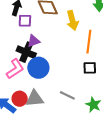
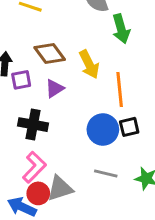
purple triangle: (34, 41) -> (55, 88), moved
blue circle: (38, 68) -> (103, 130), moved
pink L-shape: (15, 69) -> (34, 167), moved

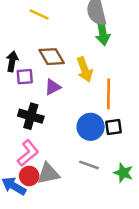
green arrow: (121, 29) -> (103, 33), moved

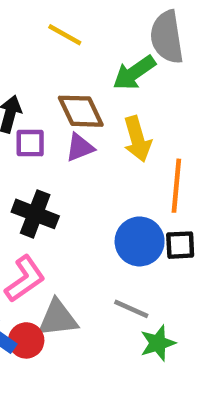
green arrow: (103, 33) -> (134, 73), moved, turned 60
purple triangle: (53, 87) -> (80, 147), moved
green star: (123, 173) -> (158, 343), moved, turned 30
red circle: (29, 176) -> (26, 340), moved

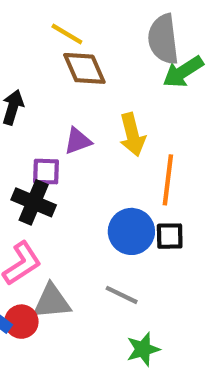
green arrow: (134, 73) -> (183, 72), moved
brown diamond: (81, 111) -> (84, 68), moved
purple square: (30, 143) -> (46, 172), moved
green star: (158, 343) -> (143, 349), moved

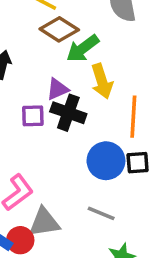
brown diamond: (84, 68) -> (59, 29), turned -30
green arrow: (183, 72) -> (83, 48), moved
black cross: (34, 202) -> (68, 113), moved

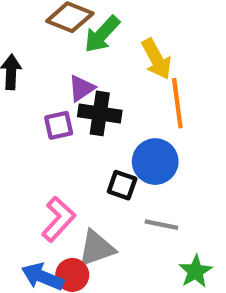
yellow arrow: (102, 81) -> (156, 59), moved
black square: (138, 163) -> (122, 185), moved, turned 35

